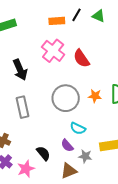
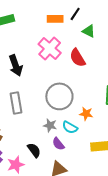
green triangle: (99, 16) -> (89, 31), moved
orange star: (95, 96) -> (86, 114), moved
gray star: (85, 156) -> (50, 125), moved

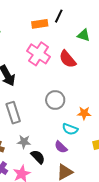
green triangle: (89, 31) -> (84, 35), moved
gray circle: (59, 96) -> (55, 100), size x0.7
gray star: (50, 125) -> (24, 142), moved

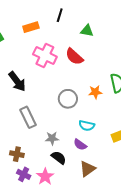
orange rectangle: (40, 24) -> (31, 27), moved
orange star: (84, 113) -> (95, 92), moved
gray star: (24, 142) -> (52, 138), moved

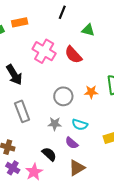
orange rectangle: (31, 27) -> (20, 22), moved
gray star: (52, 138) -> (55, 124), moved

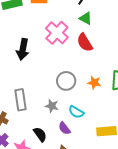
green triangle: (88, 30) -> (86, 18), moved
black arrow: (14, 75) -> (23, 49), turned 30
gray rectangle: (22, 111) -> (20, 100), moved

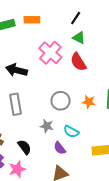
black arrow: (23, 49) -> (16, 70), turned 95
gray rectangle: (20, 100) -> (16, 104), moved
black semicircle: (40, 134) -> (24, 147), moved

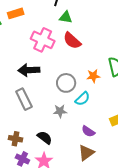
black arrow: (16, 70) -> (29, 70), moved
cyan semicircle: (71, 132) -> (82, 99), moved, turned -56
purple semicircle: (60, 148) -> (88, 131), moved

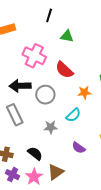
green triangle: (66, 17) -> (67, 36), moved
red semicircle: (72, 41) -> (64, 70), moved
gray circle: (66, 83) -> (45, 95), moved
brown triangle: (86, 153) -> (56, 172), moved

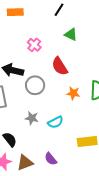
pink cross: (34, 56) -> (34, 45), size x0.6
cyan semicircle: (73, 115) -> (55, 122), moved
purple semicircle: (79, 148) -> (51, 159), moved

